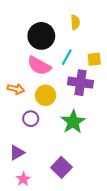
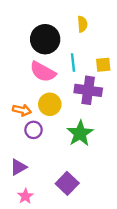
cyan line: (67, 57) -> (73, 62), turned -35
orange arrow: (16, 89) -> (22, 110), moved

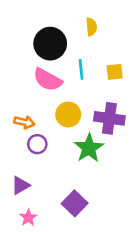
purple cross: (88, 90) -> (109, 118), moved
yellow circle: (50, 104) -> (68, 114), moved

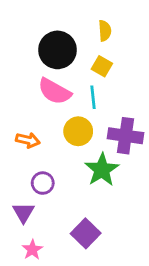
cyan line: (81, 69) -> (93, 97), moved
yellow square: (115, 72) -> (102, 66), moved, turned 36
purple circle: (37, 144) -> (43, 183), moved
purple triangle: (21, 185) -> (23, 213), turned -30

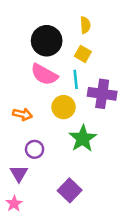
purple cross: (126, 136) -> (102, 94), moved
pink star: (32, 250) -> (14, 204), moved

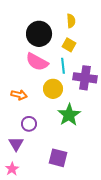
purple square: (70, 190) -> (58, 158), turned -30

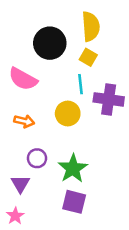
yellow semicircle: (71, 21) -> (91, 27), size x1.6
pink semicircle: (37, 62) -> (23, 79), moved
green star: (69, 115) -> (73, 169), moved

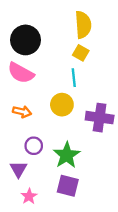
black circle: (50, 43) -> (25, 40), moved
purple cross: (109, 99) -> (100, 118), moved
pink star: (15, 216) -> (29, 196), moved

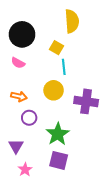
yellow square: (81, 53) -> (57, 48), moved
pink semicircle: (21, 73) -> (18, 63), size x0.6
purple circle: (34, 146) -> (29, 118), moved

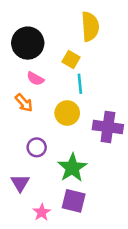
pink semicircle: (18, 63) -> (35, 79), moved
orange arrow: (19, 96) -> (24, 103), moved, turned 35
pink star: (25, 170) -> (42, 212), moved

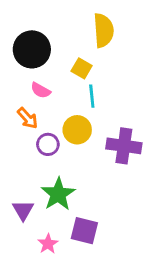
purple circle: (37, 147) -> (48, 144), moved
green star: (72, 168) -> (58, 194), moved

